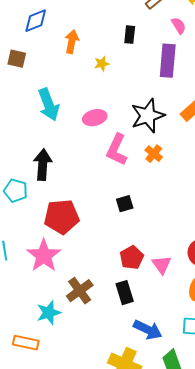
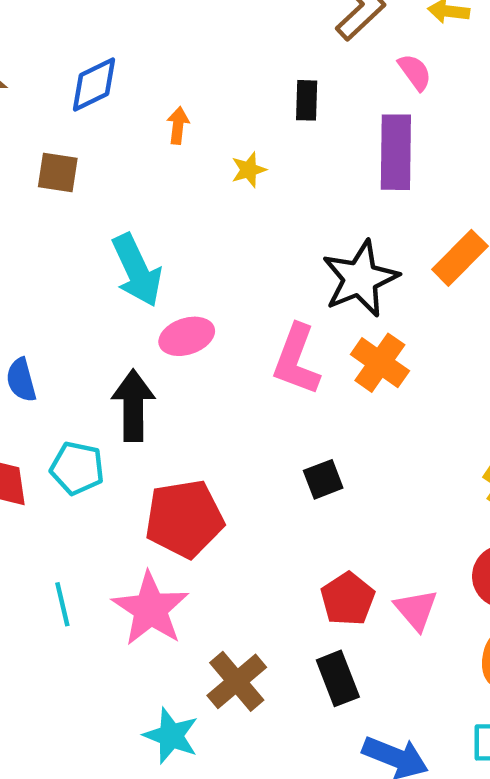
orange arrow: (72, 42) -> (178, 125), size x0.7
pink ellipse: (95, 118) -> (187, 336), moved
orange cross: (154, 154) -> (380, 363), size x1.4
cyan star: (49, 313) -> (171, 736), turned -30

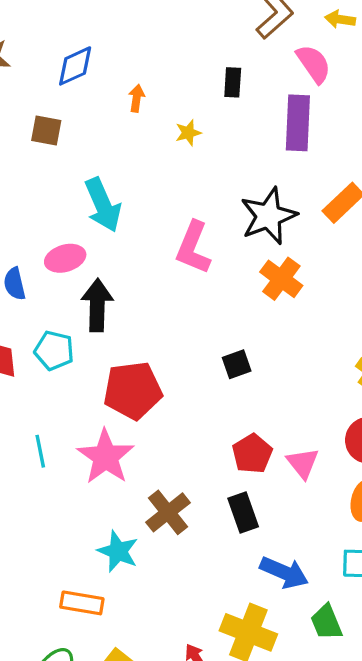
pink semicircle: (415, 72) -> (314, 64), size x1.4
pink ellipse: (187, 336) -> (65, 258), moved
pink L-shape: (296, 360) -> (193, 248), moved

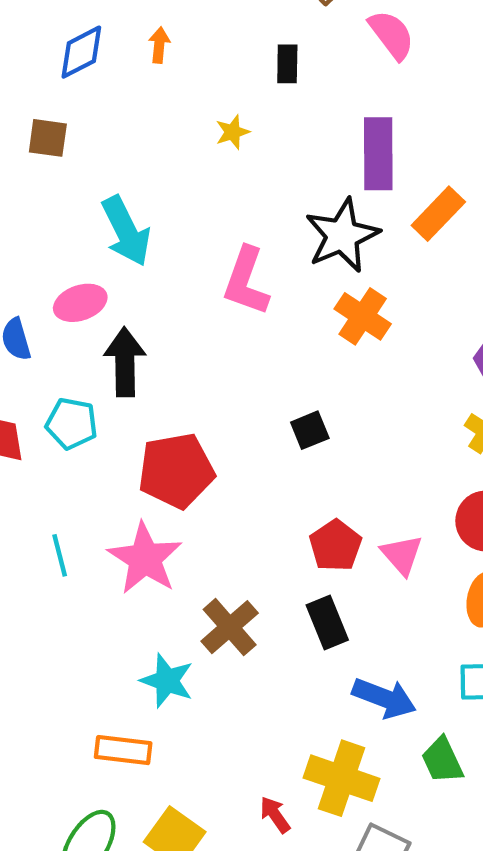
orange arrow: (137, 98) -> (159, 45), moved
purple rectangle: (298, 123) -> (378, 154), moved

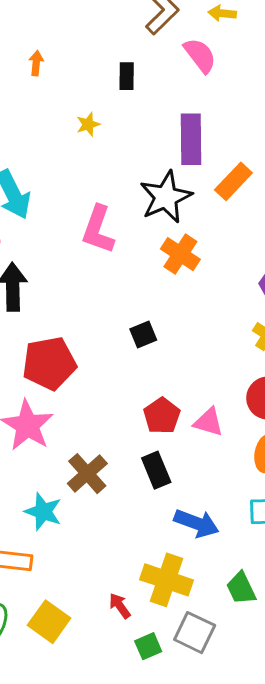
pink triangle: (402, 555) -> (209, 422), turned -32
green trapezoid: (442, 760) -> (241, 588), moved

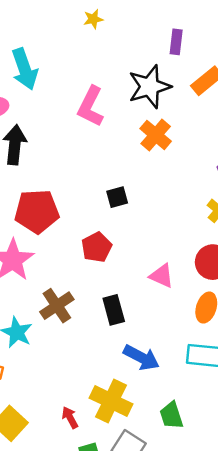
purple rectangle: (191, 139) -> (176, 42), size x0.6
red pentagon: (162, 416) -> (97, 247), moved

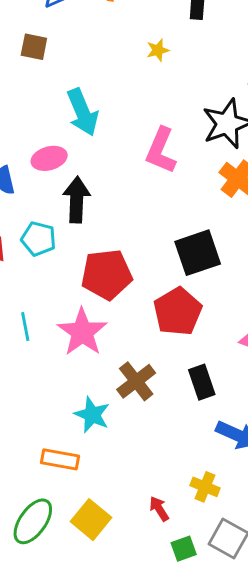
black square: (117, 197) -> (198, 253), size x1.8
red pentagon: (97, 247) -> (178, 312), size x1.4
yellow cross: (111, 401) -> (205, 487), size x0.6

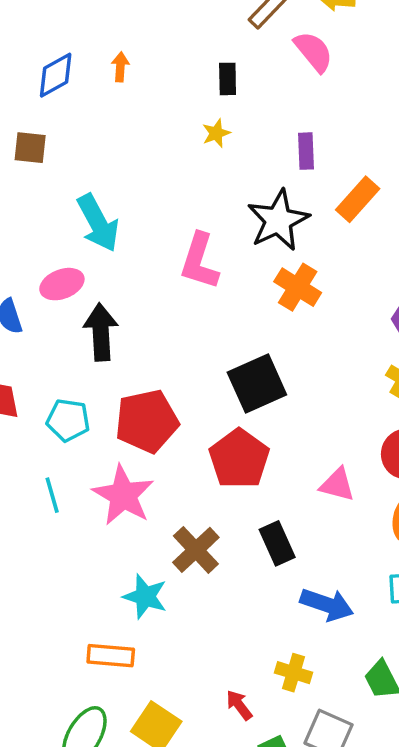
yellow star: (158, 50) -> (216, 133), moved
cyan pentagon: (39, 239) -> (68, 420), moved

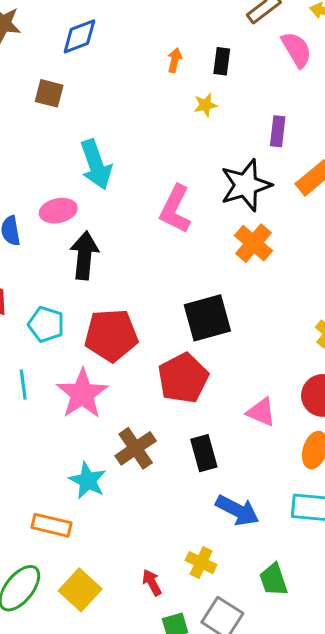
orange arrow: (120, 67) -> (175, 60), moved

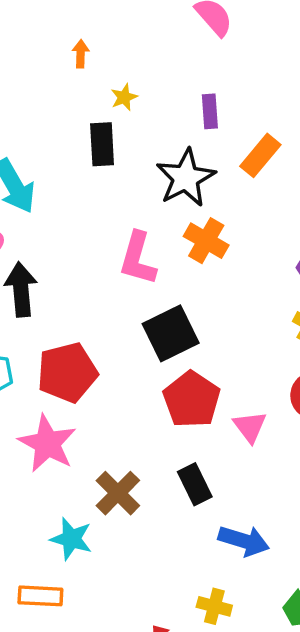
black rectangle: (222, 61) -> (102, 144), moved, size x1.4
pink L-shape: (175, 209) -> (138, 259), moved
red pentagon: (183, 378) -> (192, 400), moved
pink triangle: (261, 412) -> (250, 427), turned 40

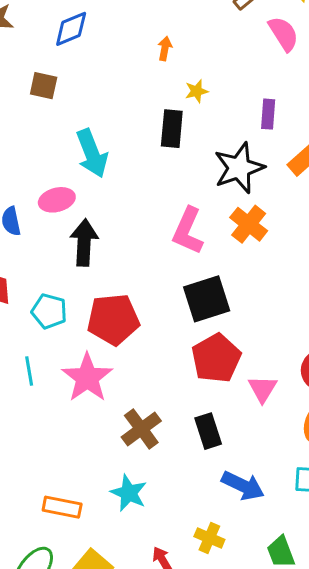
cyan star: (71, 539) -> (129, 493), moved

